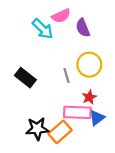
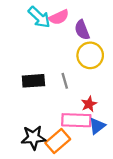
cyan arrow: (43, 29) -> (39, 17), moved
yellow circle: (89, 65) -> (90, 55), moved
black rectangle: (25, 78) -> (33, 81), moved, turned -42

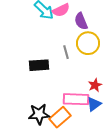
gray line: (65, 81) -> (66, 52), moved
red star: (89, 104) -> (95, 85), moved

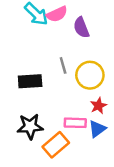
yellow circle: (88, 43) -> (90, 75), moved
pink rectangle: (76, 99) -> (75, 123), size x0.7
black star: (39, 114) -> (30, 126), moved

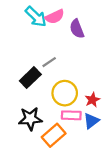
gray line: (63, 65) -> (49, 62), moved, turned 72
yellow circle: (90, 75) -> (65, 93), moved
black rectangle: (30, 81) -> (30, 78), turned -40

